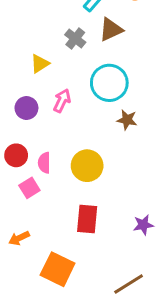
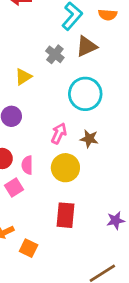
pink arrow: (62, 101) -> (59, 133), moved
brown star: (127, 120) -> (89, 139), moved
orange square: (58, 269) -> (29, 248), moved, size x0.6

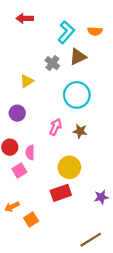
yellow circle: (65, 168) -> (69, 167), moved
red rectangle: (65, 215) -> (61, 193), turned 66
orange square: (29, 248) -> (31, 219), turned 32

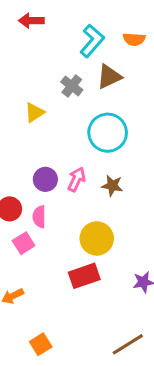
purple circle: (17, 113) -> (45, 179), moved
orange square: (31, 219) -> (41, 344), moved

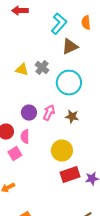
orange semicircle: (134, 39) -> (86, 23), turned 80
gray cross: (72, 86) -> (42, 68), moved
yellow triangle: (34, 112) -> (22, 70), turned 48
red rectangle: (84, 276) -> (70, 175), moved

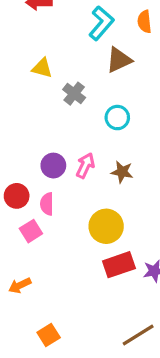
yellow triangle: (22, 70) -> (42, 68), moved
cyan circle: (69, 83) -> (117, 118), size x0.6

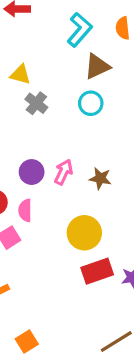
gray cross: (74, 94) -> (36, 103), moved
cyan circle: (117, 118) -> (91, 103), moved

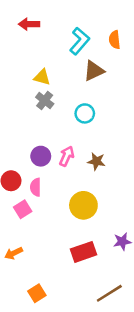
yellow triangle: (20, 74) -> (42, 77), moved
cyan circle: (91, 103) -> (85, 113), moved
red rectangle: (97, 271) -> (83, 252), moved

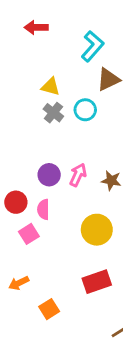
cyan circle: (85, 113) -> (85, 110), moved
orange square: (37, 293) -> (49, 309), moved

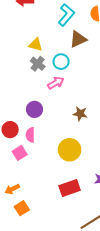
pink arrow: (78, 175) -> (56, 83), moved, turned 35
orange square: (49, 309) -> (22, 208), moved

